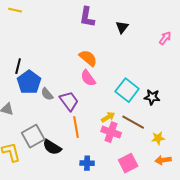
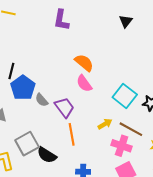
purple L-shape: (87, 17) -> (61, 20), moved
black triangle: (122, 27) -> (126, 21), moved
pink cross: (111, 132) -> (122, 146), moved

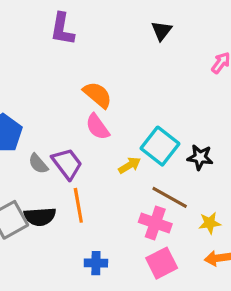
gray semicircle: (42, 100) -> (38, 164), moved
yellow arrow: (105, 124) -> (130, 165), moved
black semicircle: (47, 155) -> (40, 217), moved, turned -36

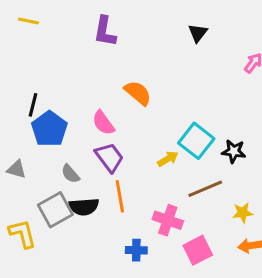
pink semicircle: (98, 127) -> (103, 123), moved
gray semicircle: (38, 164) -> (70, 174), moved
brown line: (170, 197) -> (205, 189), turned -52
pink cross: (155, 223) -> (168, 220), moved

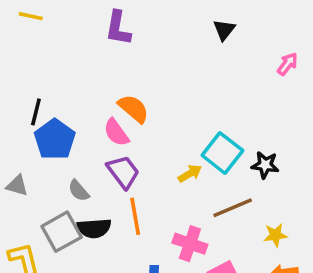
orange semicircle: (138, 93) -> (133, 108), moved

